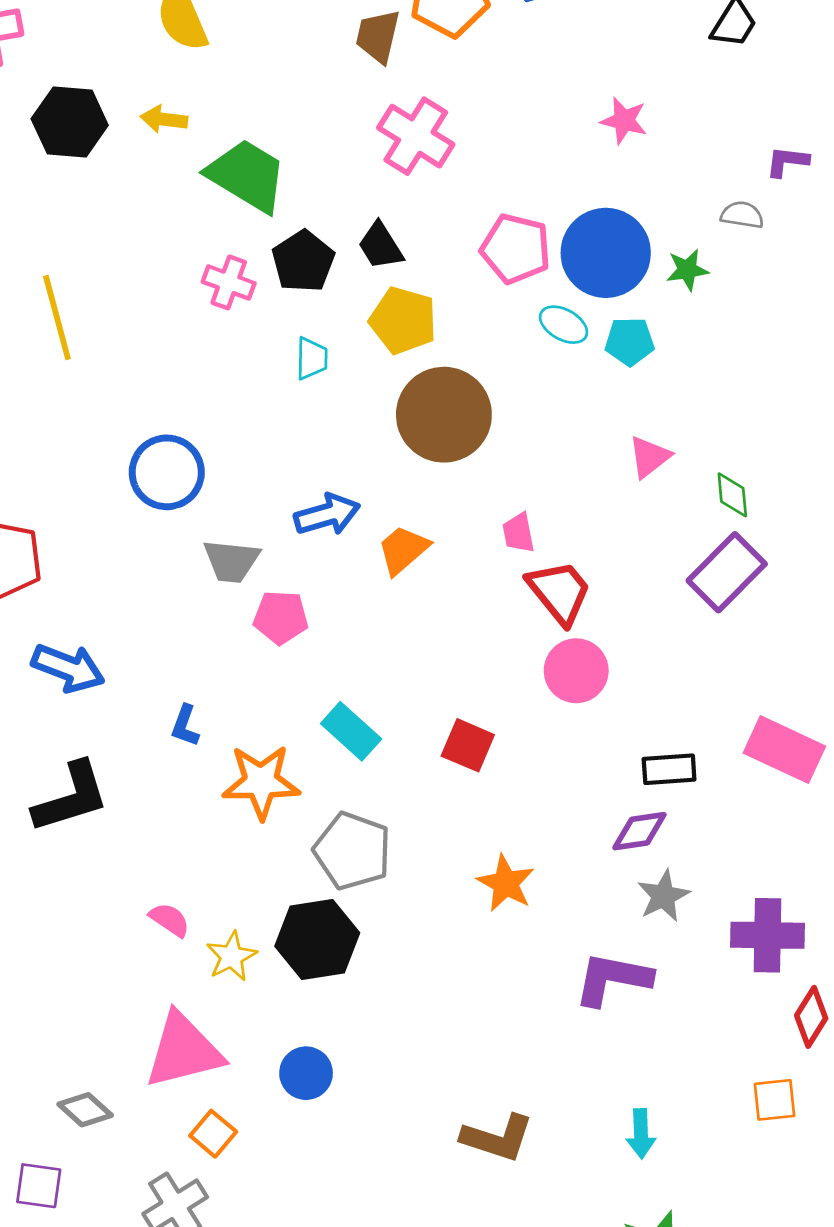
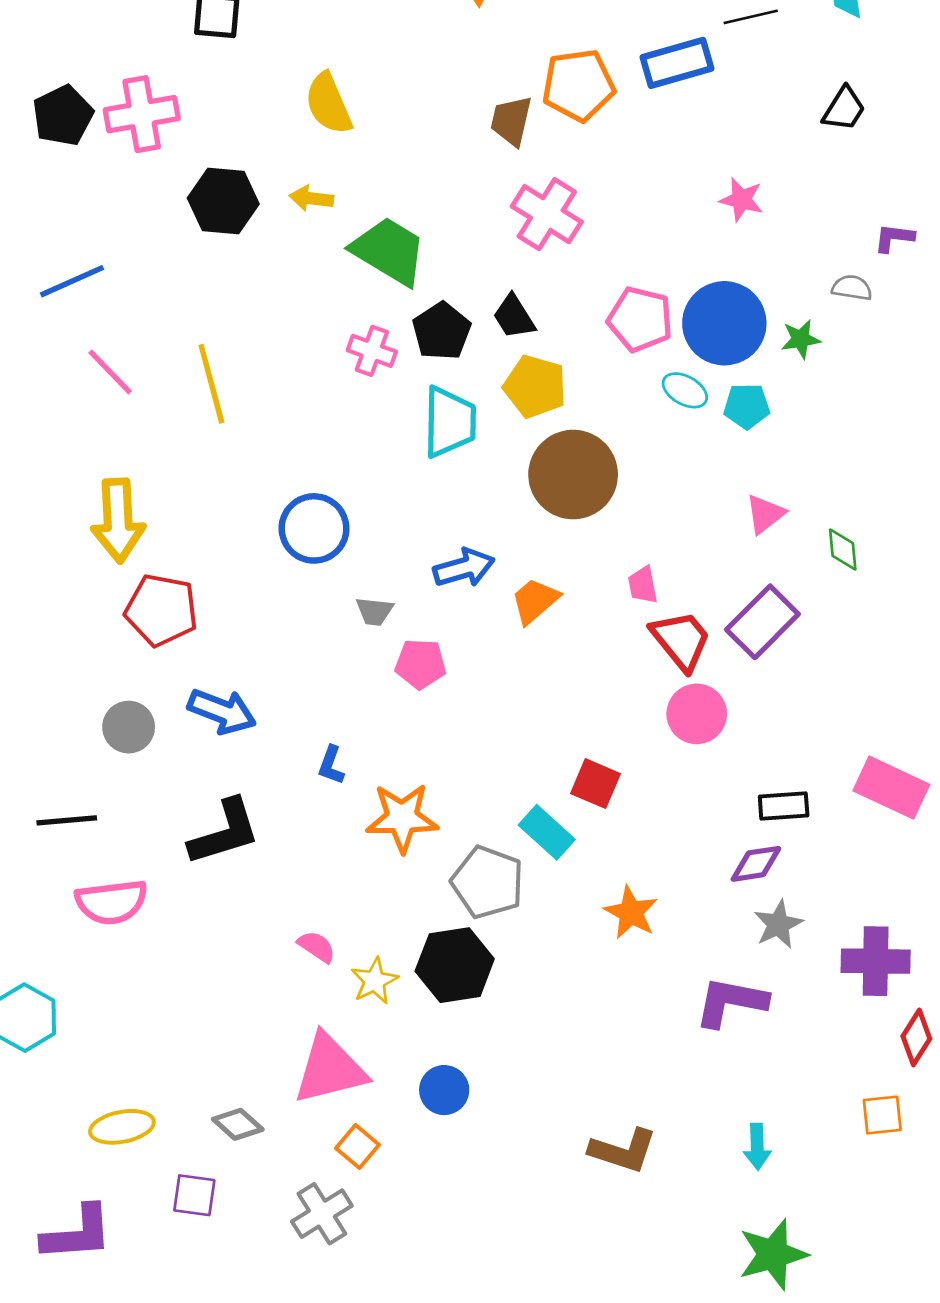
cyan trapezoid: (312, 358) -> (449, 422), size x1.8
gray trapezoid: (231, 561) -> (375, 611), size x0.7
purple rectangle: (727, 572) -> (762, 622), moved
cyan rectangle: (351, 731) -> (547, 832), moved

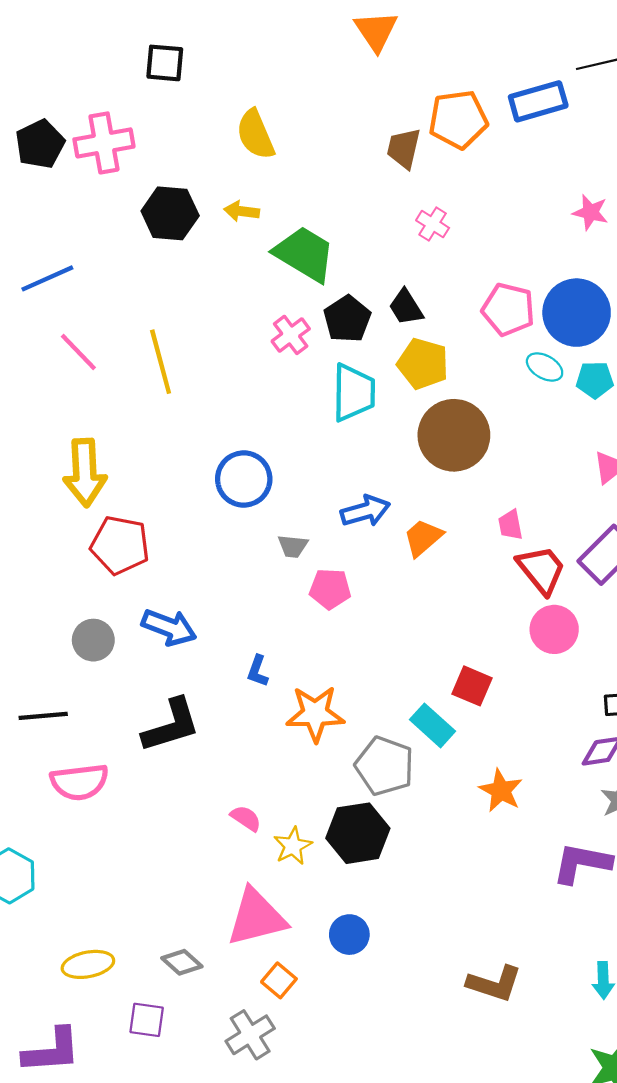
pink cross: (547, 214) -> (433, 224), size x0.6
pink cross: (372, 351) -> (291, 335), turned 33

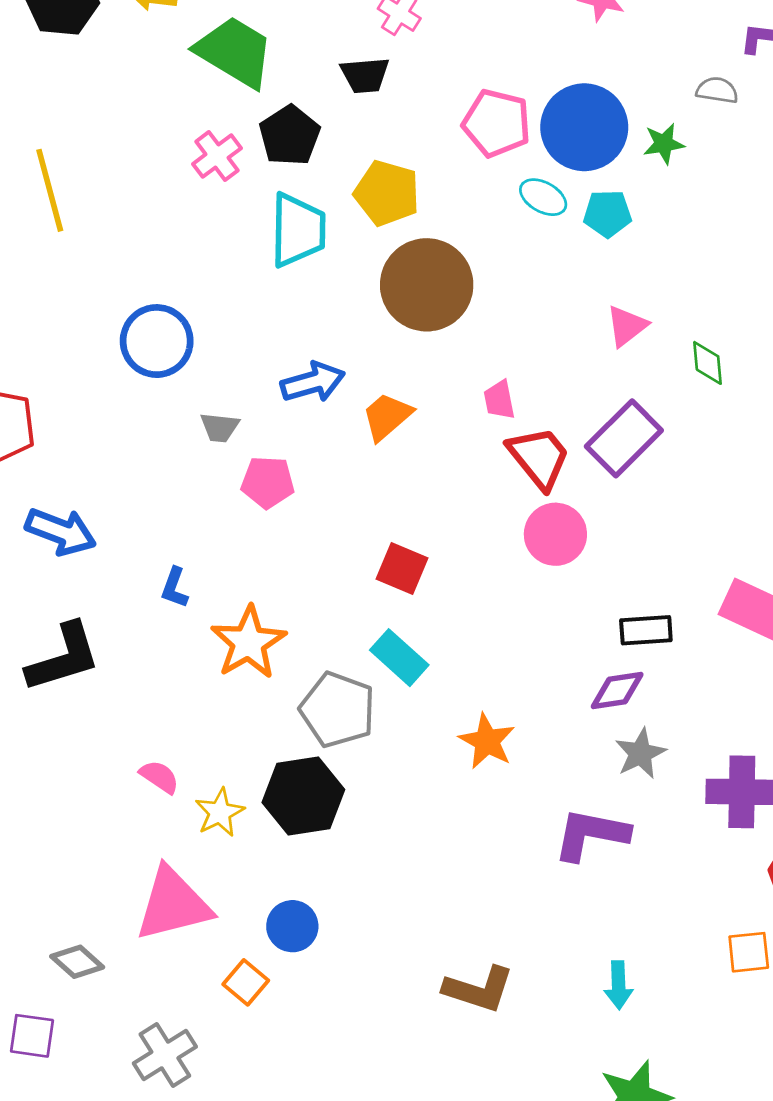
black trapezoid: (406, 307) -> (365, 75), moved, turned -63
red square: (472, 686) -> (402, 569), moved
orange star: (315, 714) -> (248, 643), turned -30
orange square: (279, 980) -> (246, 982), moved

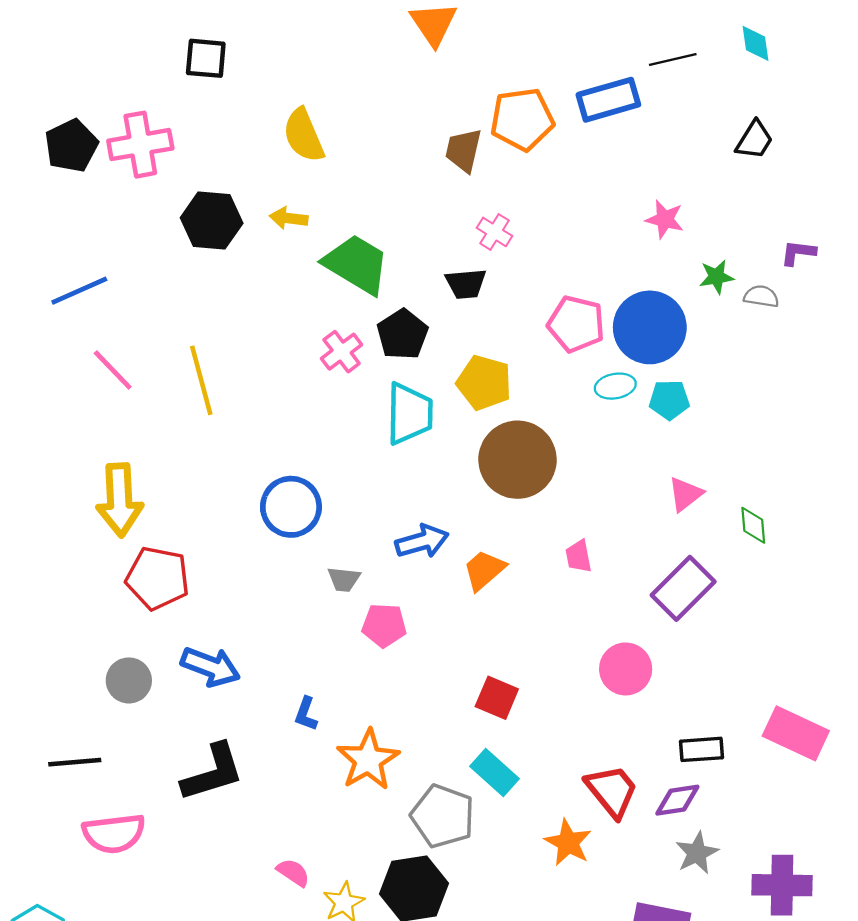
green star: (664, 144) -> (716, 277), moved
cyan ellipse: (543, 197) -> (615, 386), turned -39
red trapezoid: (539, 458) -> (612, 791), moved

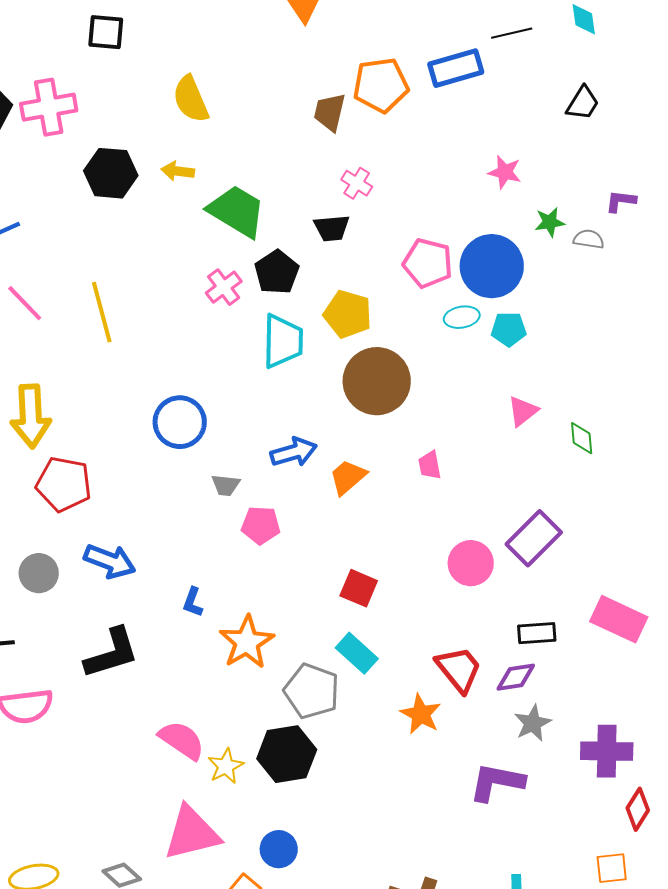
purple rectangle: (683, 588) -> (534, 538), moved
pink semicircle: (293, 873) -> (182, 740), size x1.6

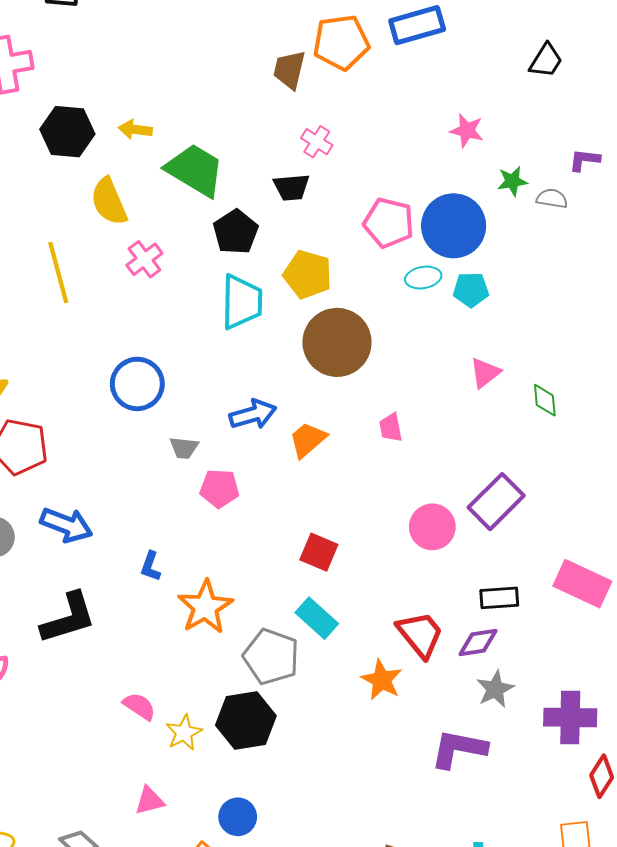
yellow semicircle: (191, 99) -> (109, 201), moved
pink cross: (224, 287) -> (144, 259), moved
pink semicircle: (182, 740) -> (139, 706), size x0.7
pink triangle: (192, 833) -> (149, 801), size x0.5

